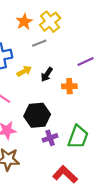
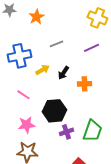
orange star: (24, 22) -> (36, 17), moved
yellow cross: (50, 22) -> (97, 18), moved, turned -30
purple line: (86, 61) -> (91, 48), moved

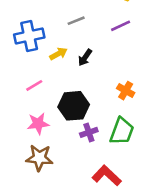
orange cross: (84, 84) -> (126, 91), moved, turned 32
pink line: (23, 95) -> (34, 85), turned -64

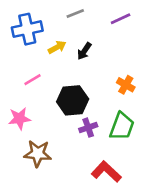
pink star: (38, 124) -> (19, 118), moved

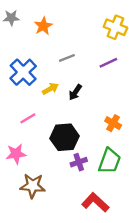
blue cross: (27, 29) -> (23, 72), turned -32

